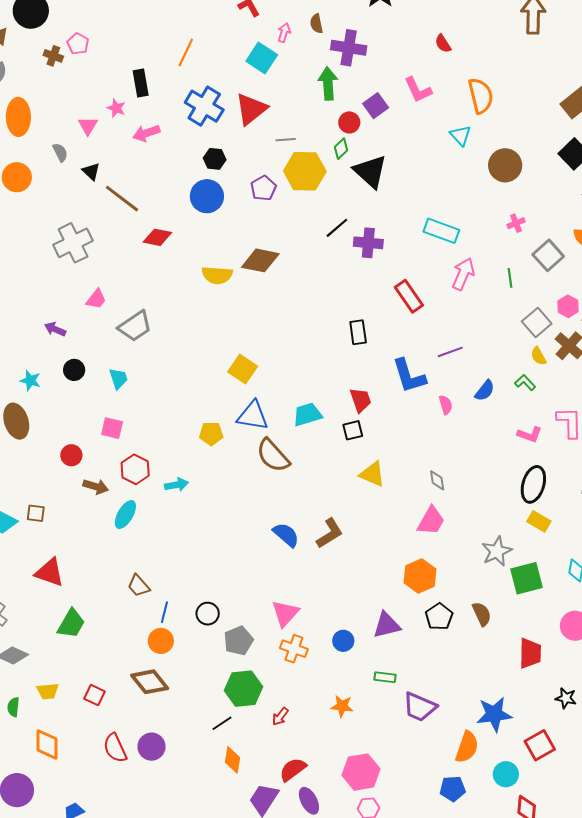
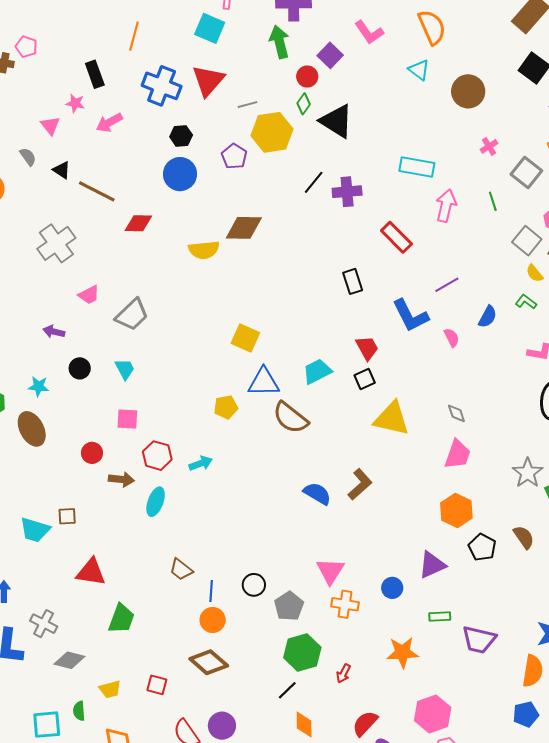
pink trapezoid: (96, 299) -> (89, 295), turned 35
yellow triangle: (372, 474) -> (392, 419), size x1.4
orange star: (342, 706) -> (402, 652), size x1.4

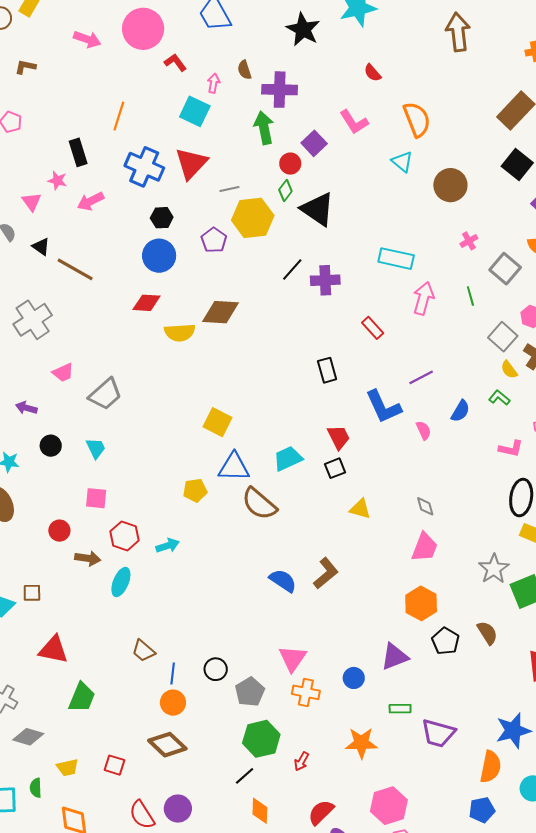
red diamond: (138, 223) -> (146, 303), moved
red rectangle: (396, 237) -> (373, 328), size x0.7
yellow triangle: (392, 419) -> (360, 509), size x0.6

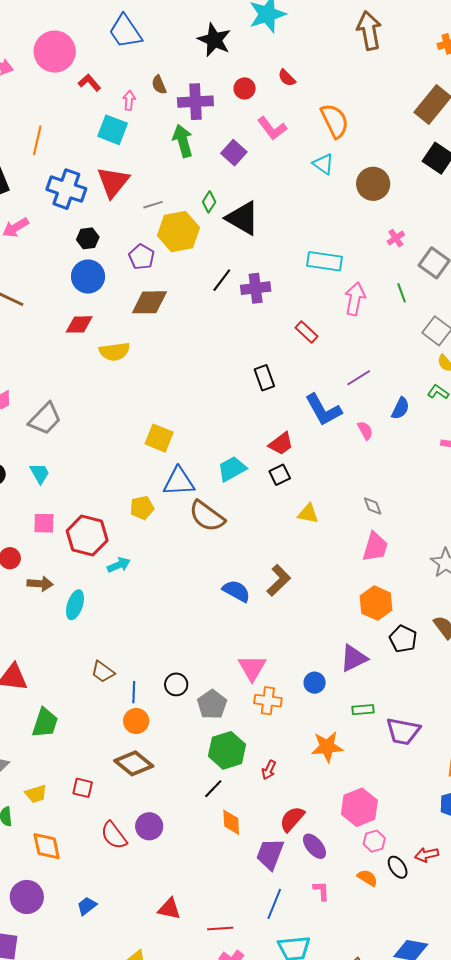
red circle: (290, 164) -> (245, 88), moved
brown diamond: (221, 312) -> (149, 302), moved
red trapezoid: (339, 437) -> (281, 444), turned 84
red hexagon: (124, 536) -> (87, 536), moved, size x1.4

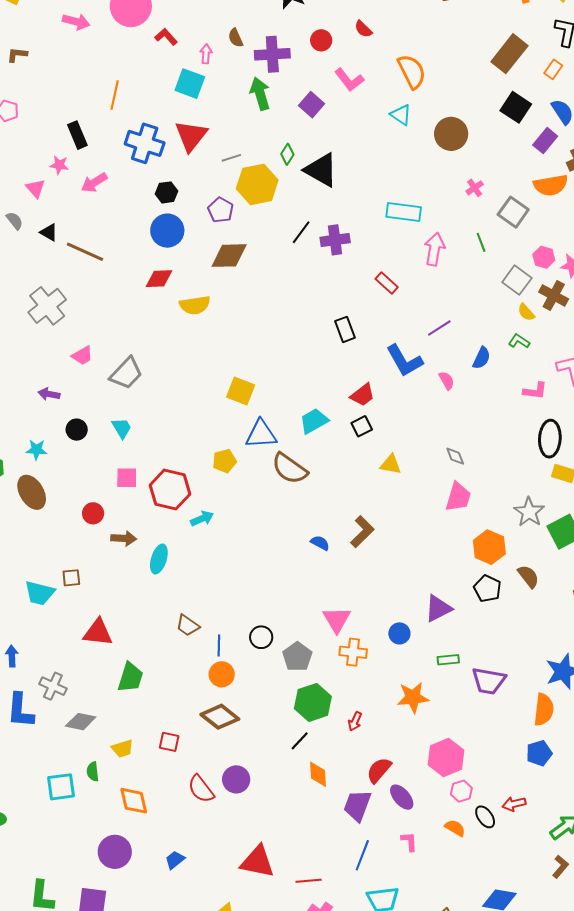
blue semicircle: (236, 591) -> (320, 543), size x0.7
orange hexagon: (376, 603) -> (489, 547), moved
red triangle: (169, 909) -> (257, 862), size x1.5

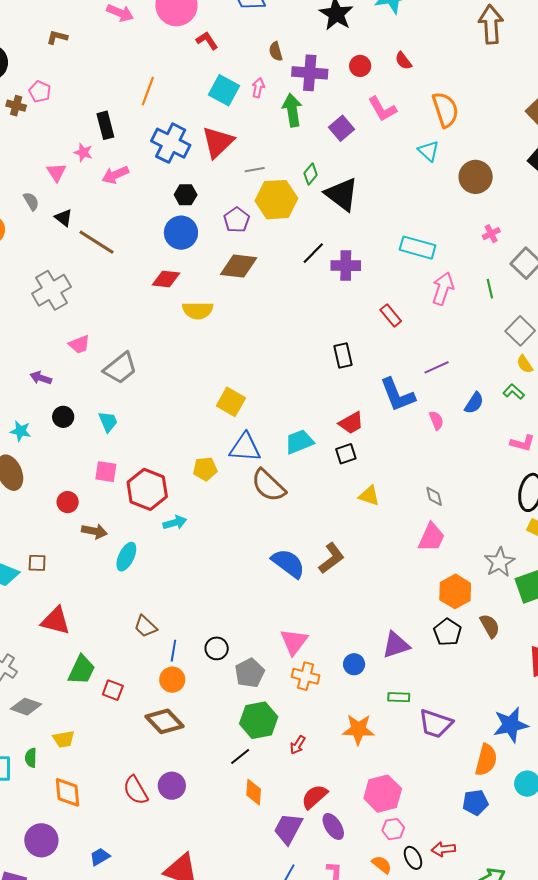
pink arrow: (206, 54) -> (258, 88), moved
blue semicircle: (320, 543) -> (288, 563), size x1.8
red square: (169, 742) -> (113, 690), moved

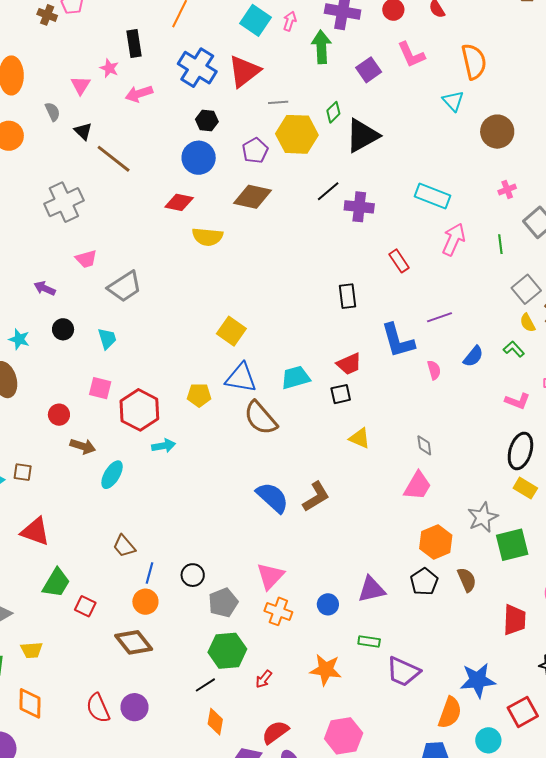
black triangle: (342, 194) -> (362, 136), turned 48

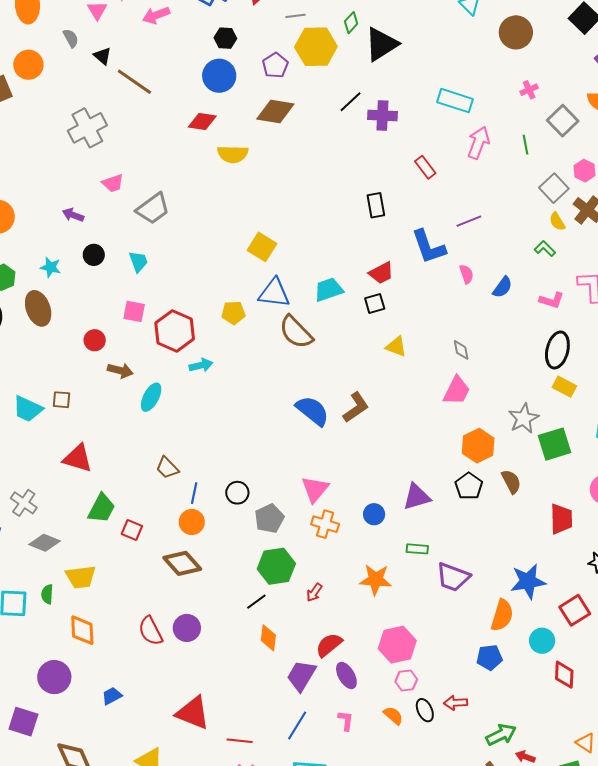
blue semicircle: (473, 356) -> (502, 287), moved
yellow trapezoid: (32, 650) -> (81, 577), size x1.4

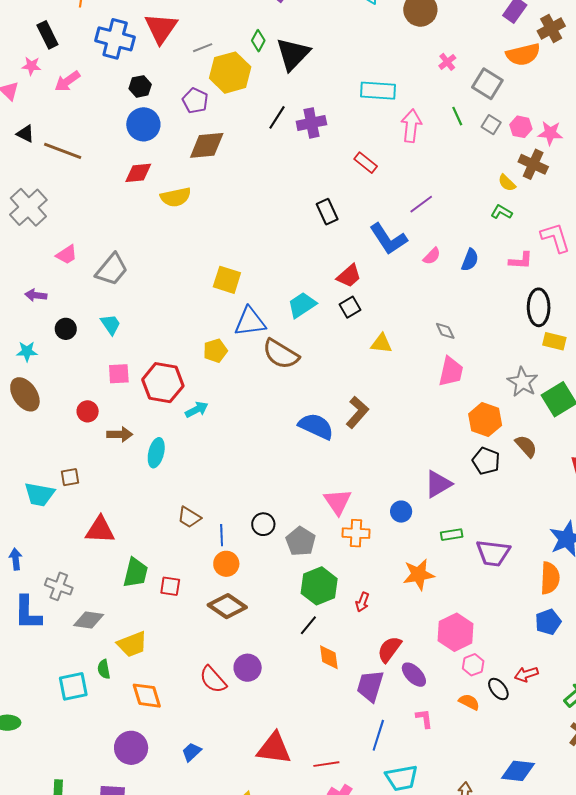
gray square: (554, 188) -> (491, 125), moved, size x0.7
pink semicircle: (466, 274) -> (432, 256), turned 78

